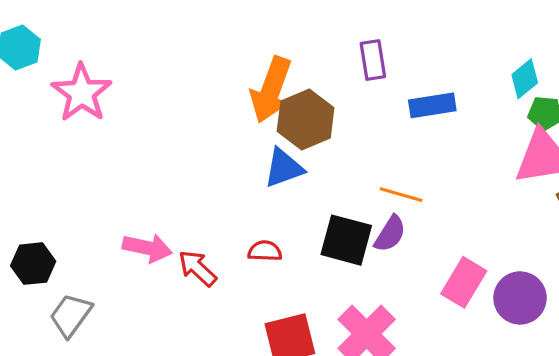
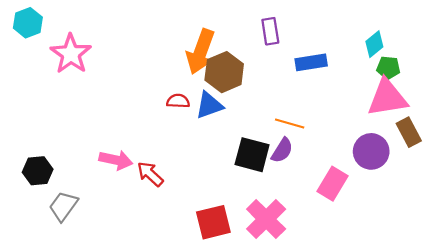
red semicircle: (265, 251) -> (178, 101), moved
purple circle: (520, 298) -> (371, 151), moved

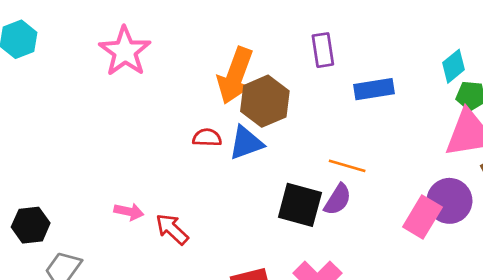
pink star: (71, 54) -> (125, 51), moved
pink arrow: (116, 160) -> (129, 212), size x0.7
pink rectangle: (333, 184) -> (422, 217), moved

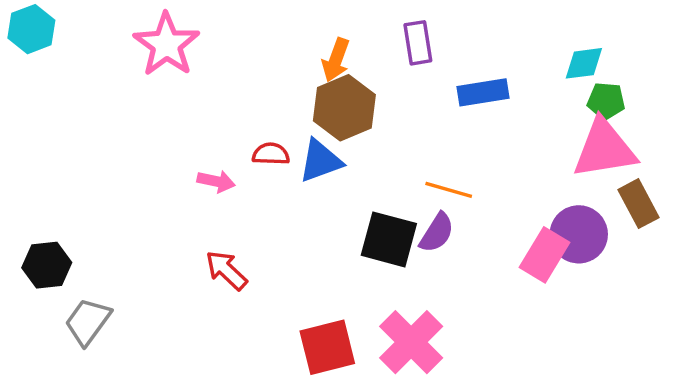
cyan diamond: (453, 66) -> (584, 63), turned 32
orange arrow: (235, 76) -> (336, 60), moved, size x0.6
pink arrow: (129, 212) -> (216, 181), moved

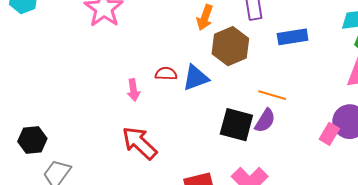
brown hexagon: (344, 108) -> (230, 46), moved
pink arrow: (216, 181) -> (133, 90), turned 70
pink rectangle: (545, 255) -> (329, 134), size x0.7
red arrow: (226, 270) -> (140, 143), size x1.4

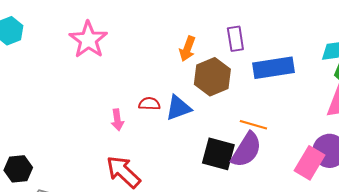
blue rectangle: (293, 37) -> (273, 68), size x1.4
purple semicircle: (265, 121) -> (246, 150), size x1.5
pink rectangle: (329, 134) -> (310, 163), size x1.5

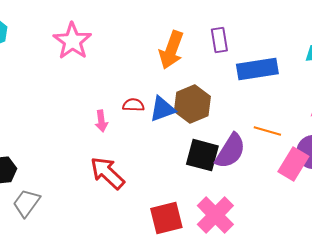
orange arrow: (187, 49) -> (171, 50), size x1.5
brown hexagon: (212, 77) -> (192, 104), moved
orange line: (253, 125) -> (267, 131), moved

